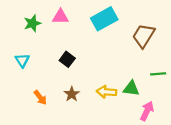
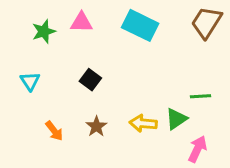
cyan rectangle: (104, 19) -> (140, 25), turned 55
brown trapezoid: (144, 36) -> (206, 22), moved
green line: (158, 74) -> (200, 96), moved
green triangle: (131, 88) -> (176, 119), turned -42

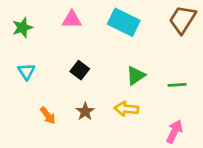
green star: (44, 31) -> (22, 28), moved
green triangle: (176, 119) -> (136, 76), moved

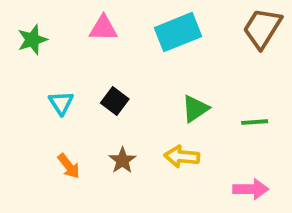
cyan rectangle: (124, 22) -> (178, 32), turned -48
cyan triangle: (26, 72) -> (61, 103), moved
pink arrow: (174, 131) -> (251, 189), turned 65

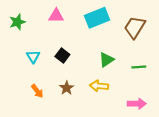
brown trapezoid: (262, 28) -> (135, 27), moved

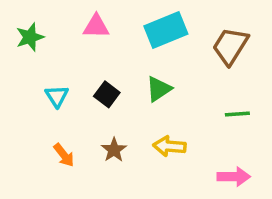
green triangle: (106, 60) -> (159, 89), moved

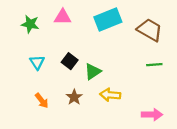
green star: (30, 37) -> (30, 24), moved, turned 30
brown trapezoid: (230, 46) -> (150, 30), turned 88
green triangle: (159, 89) -> (93, 72), moved
green line: (237, 114) -> (154, 65), moved

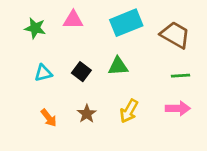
cyan triangle: (37, 62) -> (43, 73), turned 49
green triangle: (93, 72) -> (118, 66), moved, turned 30
yellow arrow: (110, 95) -> (129, 111), turned -66
pink arrow: (152, 115) -> (178, 108), moved

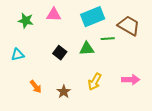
cyan triangle: (43, 73) -> (18, 55), moved
green line: (181, 76) -> (108, 39), moved
brown star: (87, 114) -> (64, 92), moved

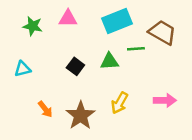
brown star: (64, 92) -> (81, 115), size x1.6

